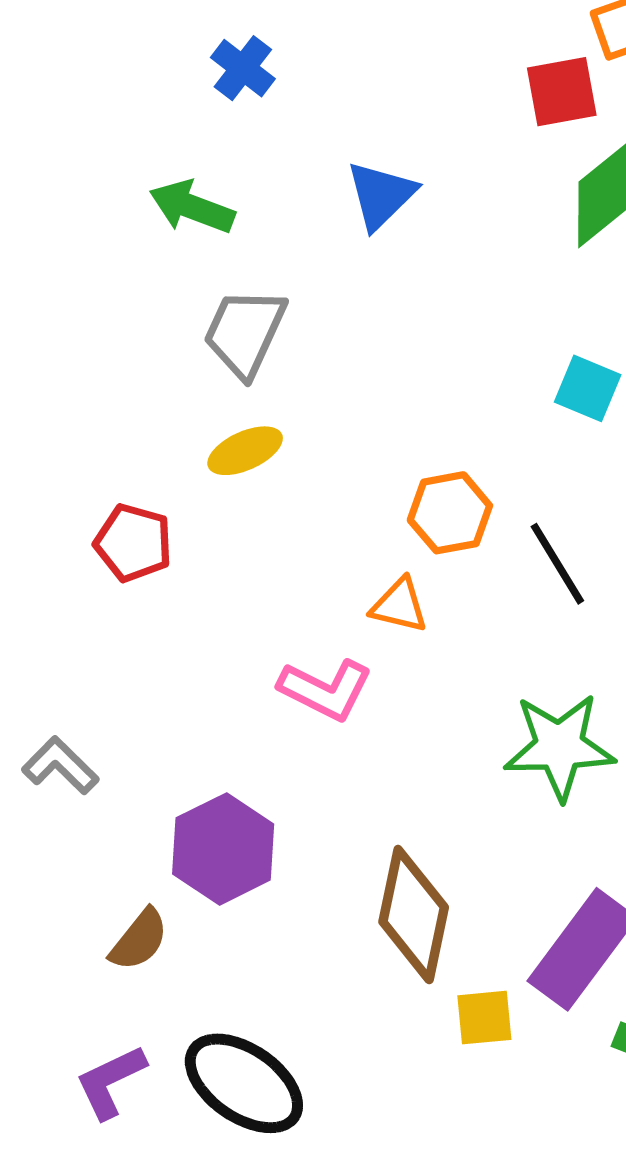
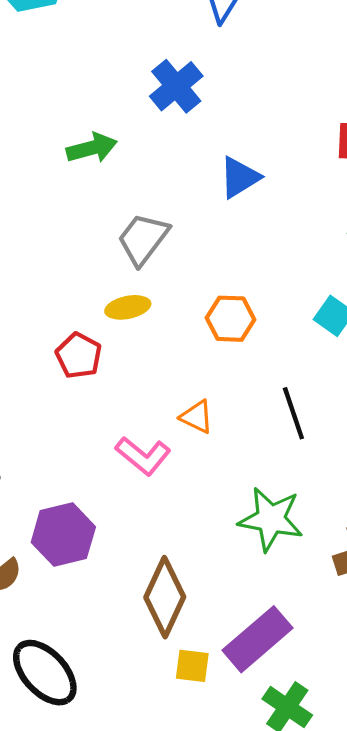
blue cross: (243, 68) -> (176, 86), size x1.4
green arrow: (192, 207) -> (92, 148), moved, turned 132
orange hexagon: (450, 513) -> (231, 319), moved
red pentagon: (133, 543) -> (79, 356), moved

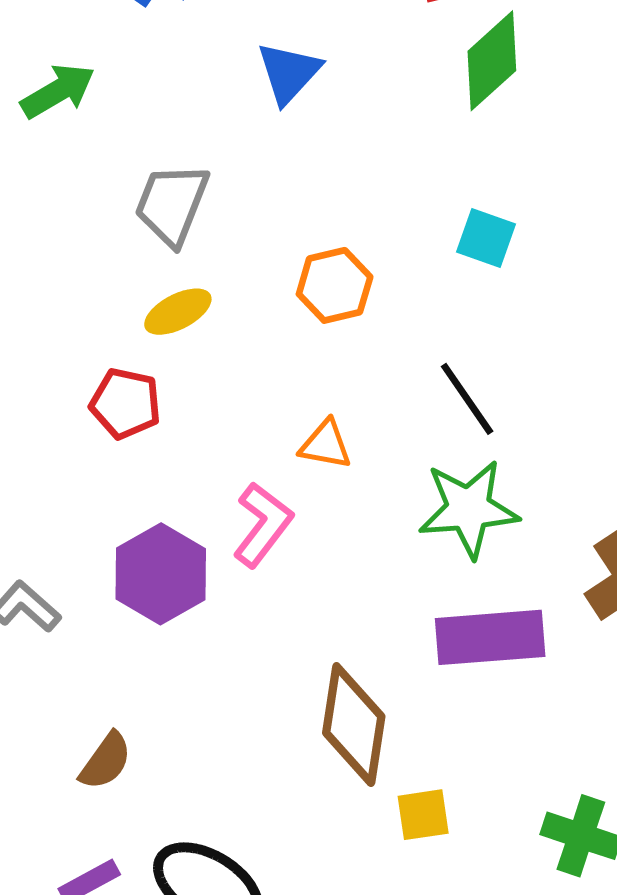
pink L-shape: (143, 456) -> (263, 525), turned -76
green star: (271, 519) -> (469, 509), moved
purple hexagon: (63, 535) -> (161, 574), moved
purple rectangle: (258, 639) -> (490, 637), moved, turned 52

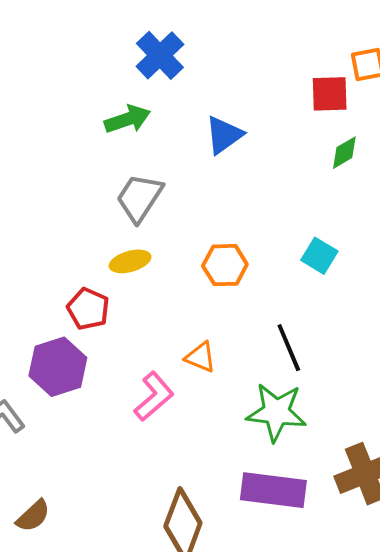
green diamond: (492, 61) -> (344, 153), size x0.6
green arrow: (58, 91) -> (127, 119), moved
purple hexagon: (161, 574) -> (58, 367), moved

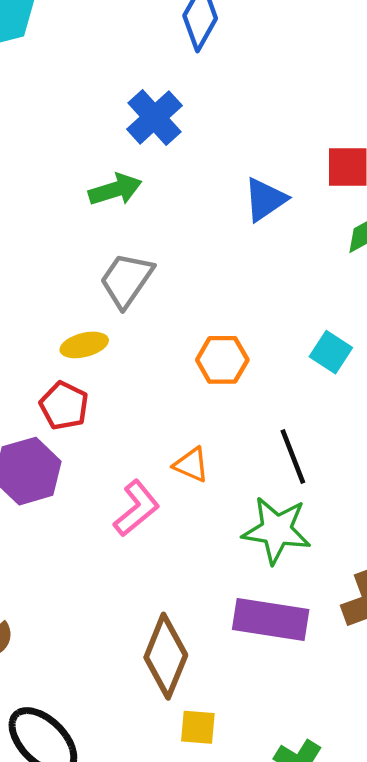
blue triangle: (224, 135) -> (265, 199), moved
yellow ellipse: (130, 261) -> (84, 345), moved

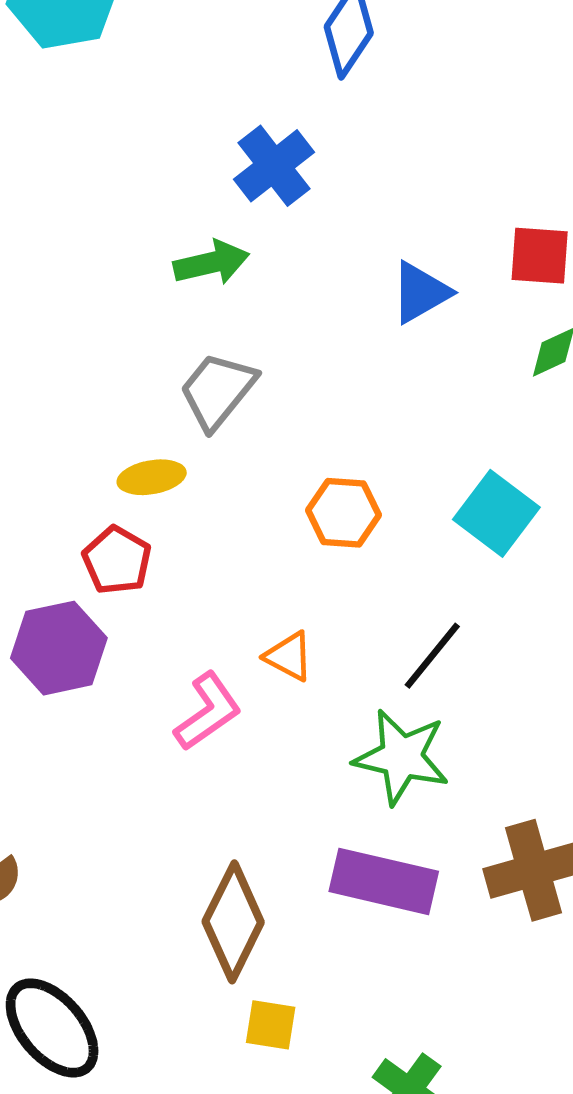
cyan square: (331, 352) -> (496, 513), size x1.4
black line: (293, 457) -> (432, 656), turned 56

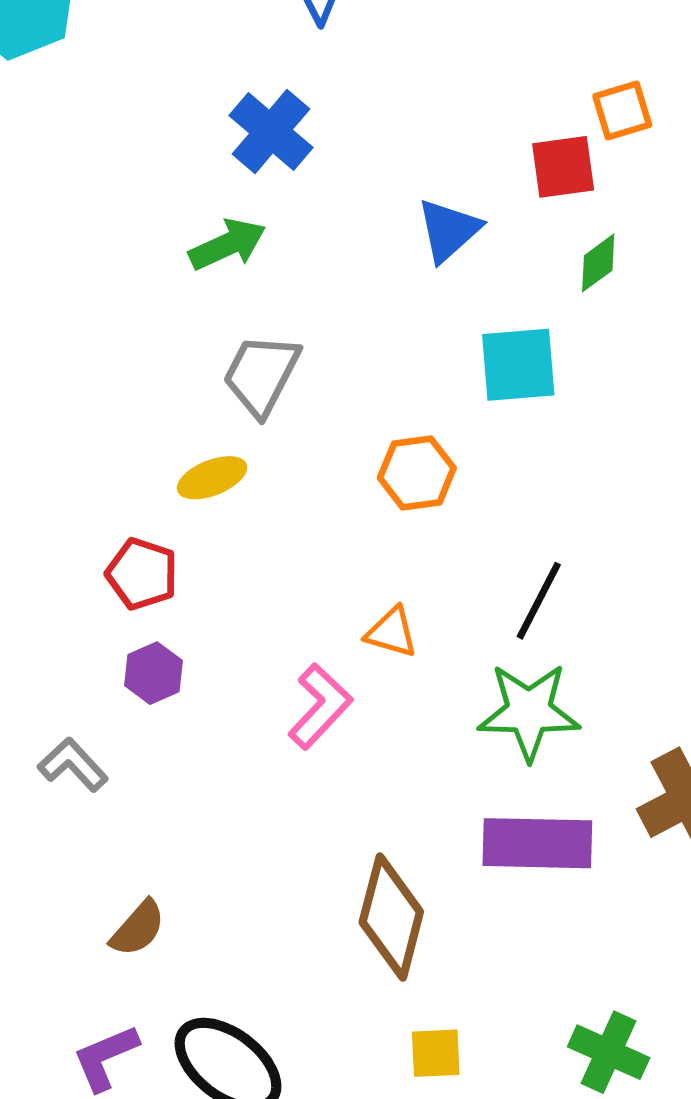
cyan square: (496, 513) -> (518, 365), moved, turned -30
red pentagon: (117, 560) -> (142, 574), moved
purple hexagon: (59, 648) -> (153, 673), size x0.6
yellow square: (271, 1025) -> (436, 1053), moved

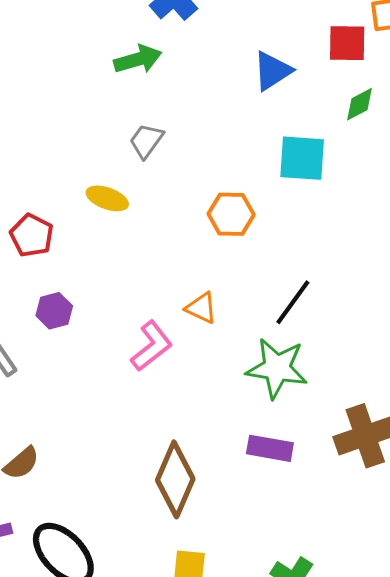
gray trapezoid: (261, 375) -> (146, 141), size x0.7
yellow ellipse: (212, 478) -> (107, 198), turned 33
red pentagon: (142, 574) -> (32, 235), moved
purple rectangle: (537, 843) -> (270, 448), size x0.7

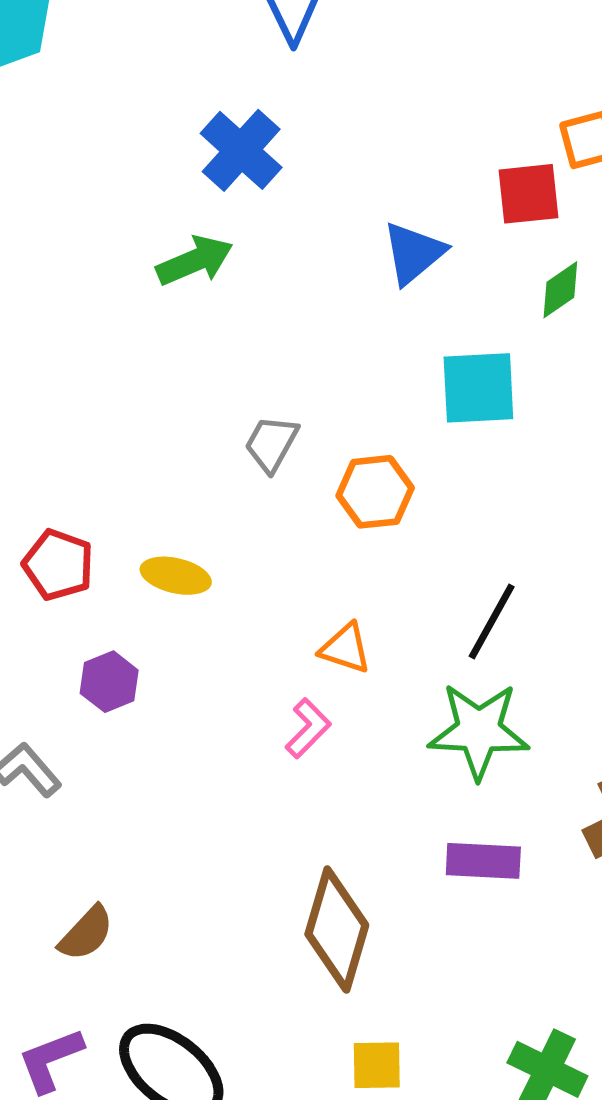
gray trapezoid: (146, 141) -> (271, 444), moved
yellow ellipse: (107, 198) -> (176, 576), moved
pink L-shape: (151, 346) -> (308, 728), moved, size x0.7

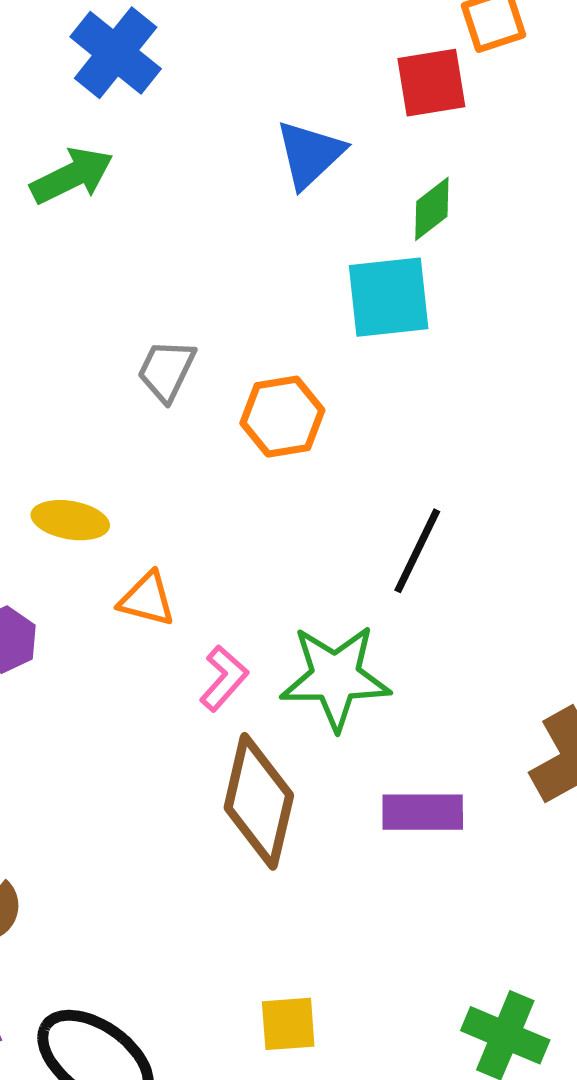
green diamond: (560, 290) -> (432, 209), moved
orange triangle: (345, 648) -> (147, 599), moved
green star: (479, 731) -> (335, 677), moved
brown diamond: (337, 930) -> (259, 801), moved
yellow square: (377, 1065) -> (288, 1024), moved

